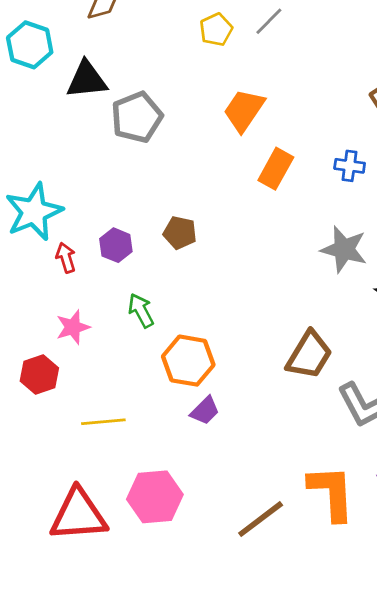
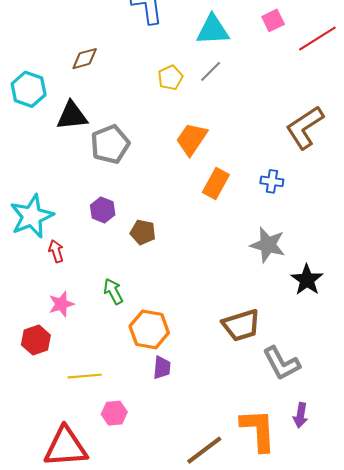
purple hexagon: (116, 245) -> (103, 210), moved
brown trapezoid: (309, 355) -> (241, 325), turned 42
purple trapezoid: (205, 411) -> (162, 368), turned -40
pink hexagon: (155, 497) -> (114, 413), moved, size x0.6

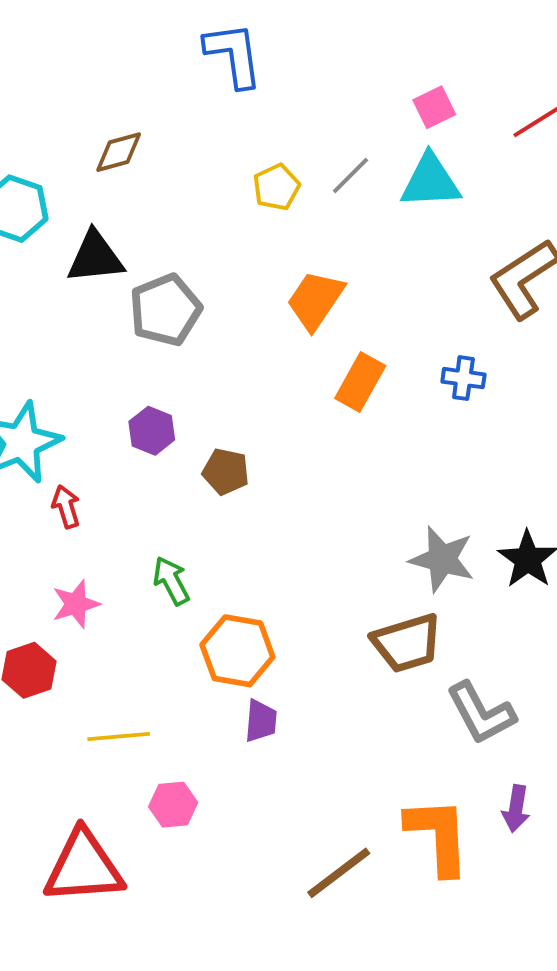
pink square: (273, 20) -> (434, 107), moved
cyan triangle: (213, 30) -> (430, 181), moved
gray star: (268, 245) -> (442, 559), moved

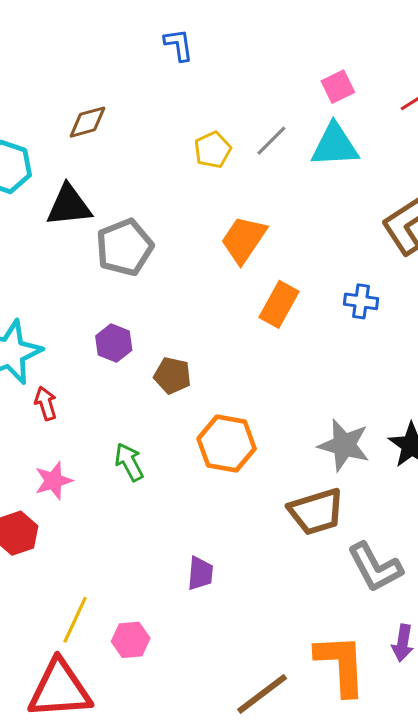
blue L-shape: (234, 55) -> (179, 45), size x0.6
orange hexagon: (237, 651) -> (227, 444), moved
yellow line: (119, 737) -> (75, 620), moved, turned -60

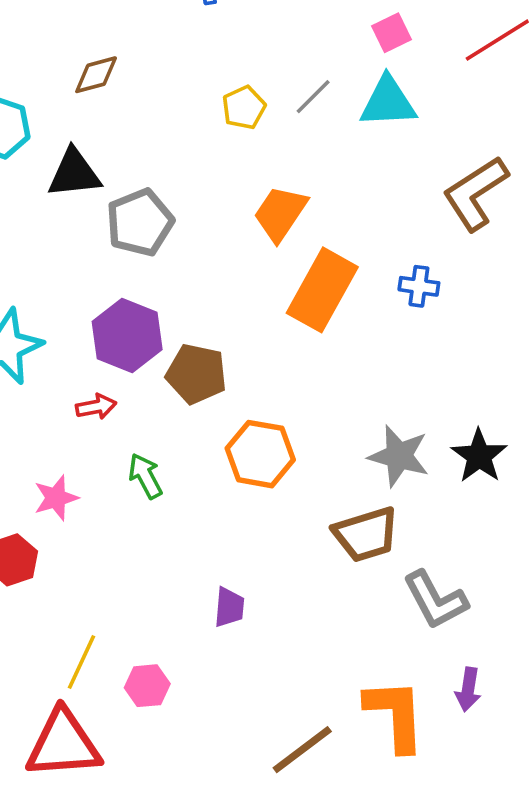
orange rectangle: (279, 304) -> (322, 290), size x1.5
purple hexagon: (114, 343) -> (127, 336), size x1.6
brown pentagon: (172, 376) -> (196, 374), size x1.4
red arrow: (46, 403) -> (96, 407), moved, turned 96

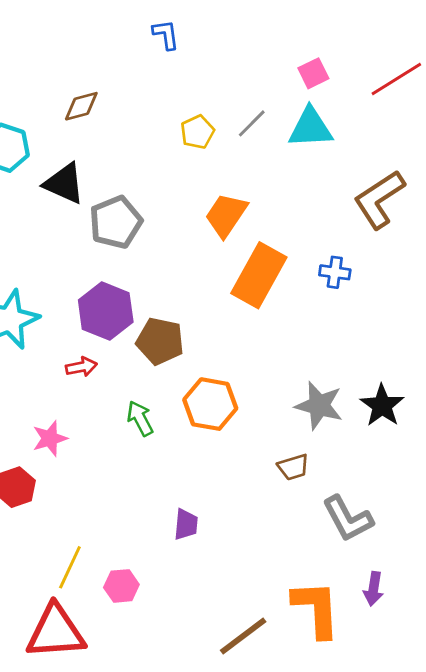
black triangle: (74, 173) -> (64, 184), turned 30
green arrow: (145, 476) -> (140, 418), moved
brown trapezoid: (366, 534) -> (293, 467), size x0.6

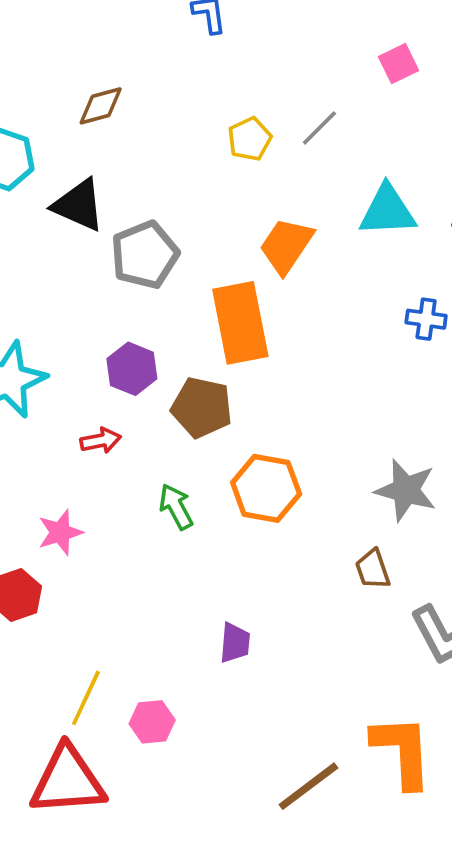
cyan triangle: (310, 128) -> (387, 211), moved
orange rectangle: (259, 275) -> (240, 323), moved, turned -40
purple hexagon: (106, 311) -> (132, 369), size x0.7
brown trapezoid: (293, 467) -> (373, 569), turned 88

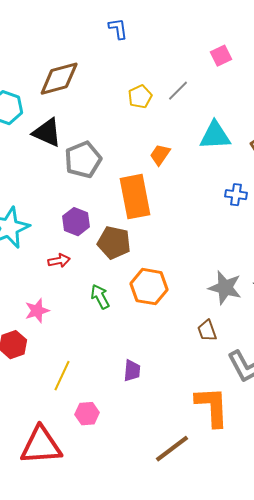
brown diamond: (101, 106) -> (59, 79), size x1.6
orange trapezoid: (286, 246) -> (160, 155), size x0.7
yellow line: (86, 698) -> (62, 376), moved
orange L-shape: (402, 751) -> (212, 407), moved

